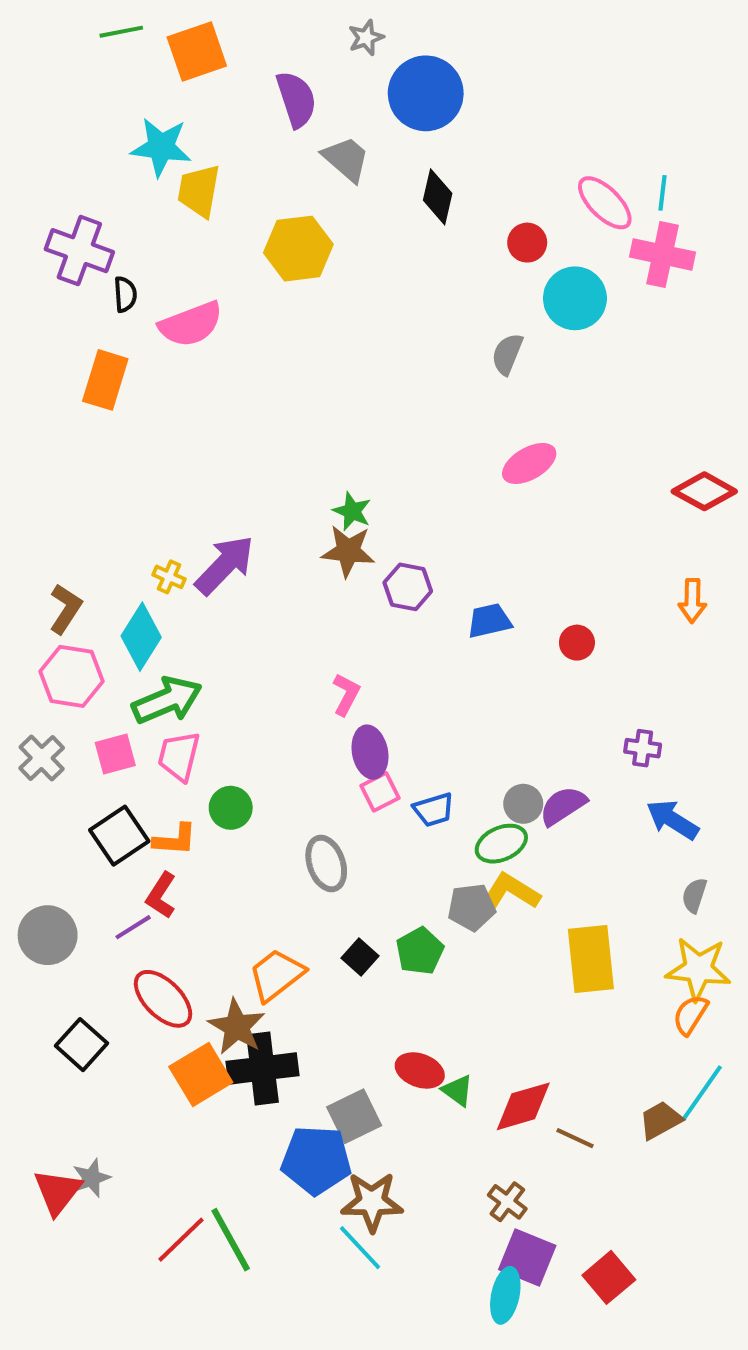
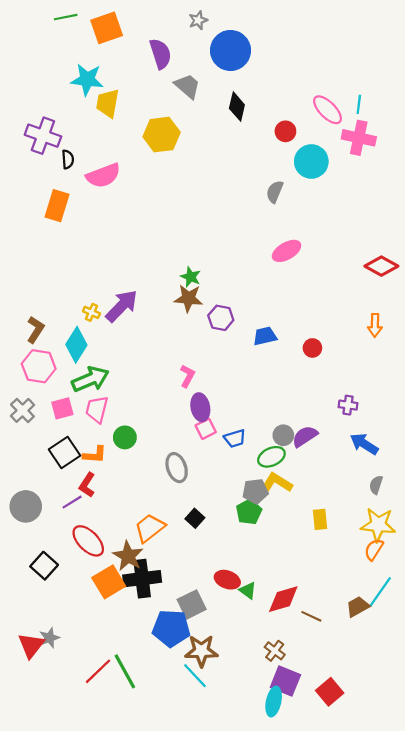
green pentagon: (420, 951) -> (249, 512), moved
yellow rectangle: (591, 959) -> (320, 519), size x0.6

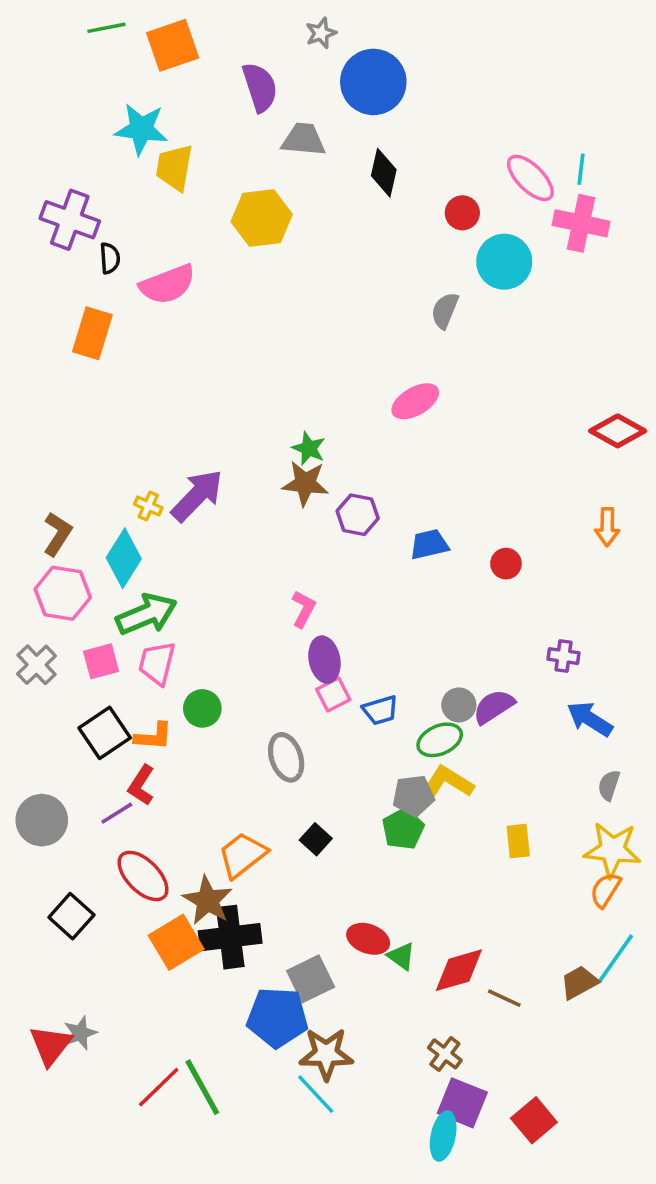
gray trapezoid: (187, 86) -> (304, 140), turned -36
pink ellipse: (287, 251) -> (415, 401), moved

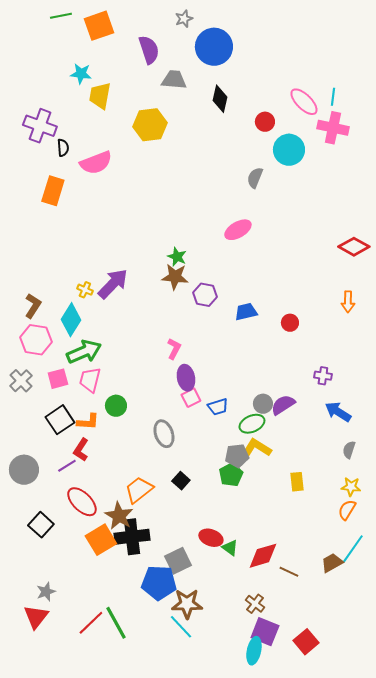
cyan star: (141, 129) -> (81, 74), size x0.7
yellow star: (612, 850) -> (351, 487), size x0.6
red triangle: (50, 1045) -> (36, 617), moved

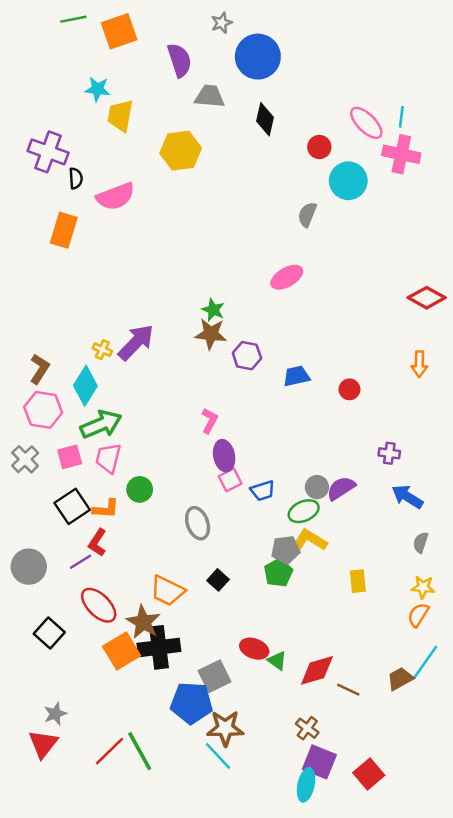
orange trapezoid: (139, 490) -> (167, 591), turned -116

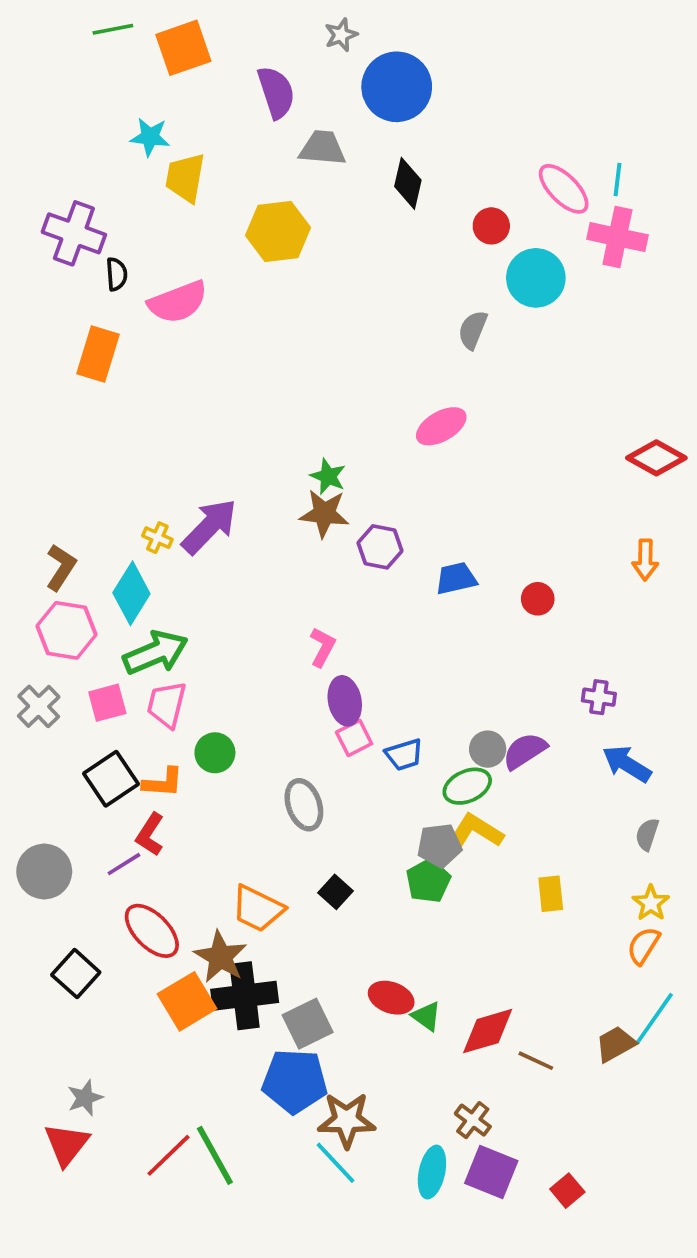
yellow star: (423, 587) -> (651, 903), turned 30
gray square: (214, 676) -> (308, 1024), moved
red square: (369, 774) -> (567, 1191), size x0.7
cyan ellipse: (306, 785) -> (432, 1172), moved

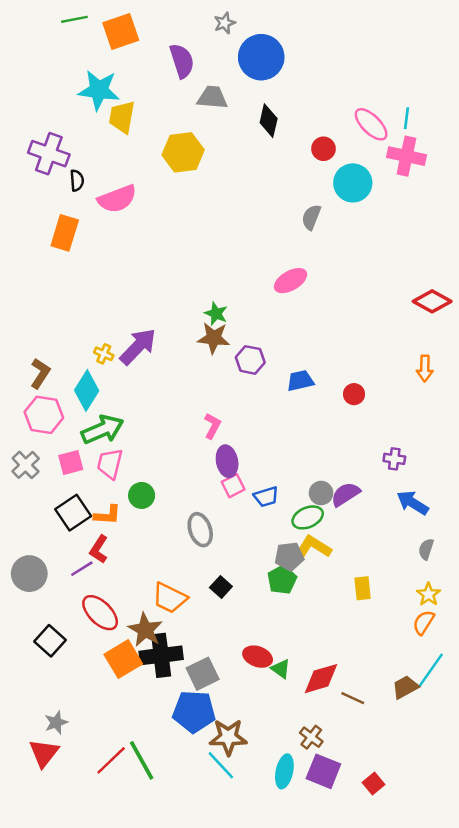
cyan star: (150, 137) -> (99, 90), size x1.6

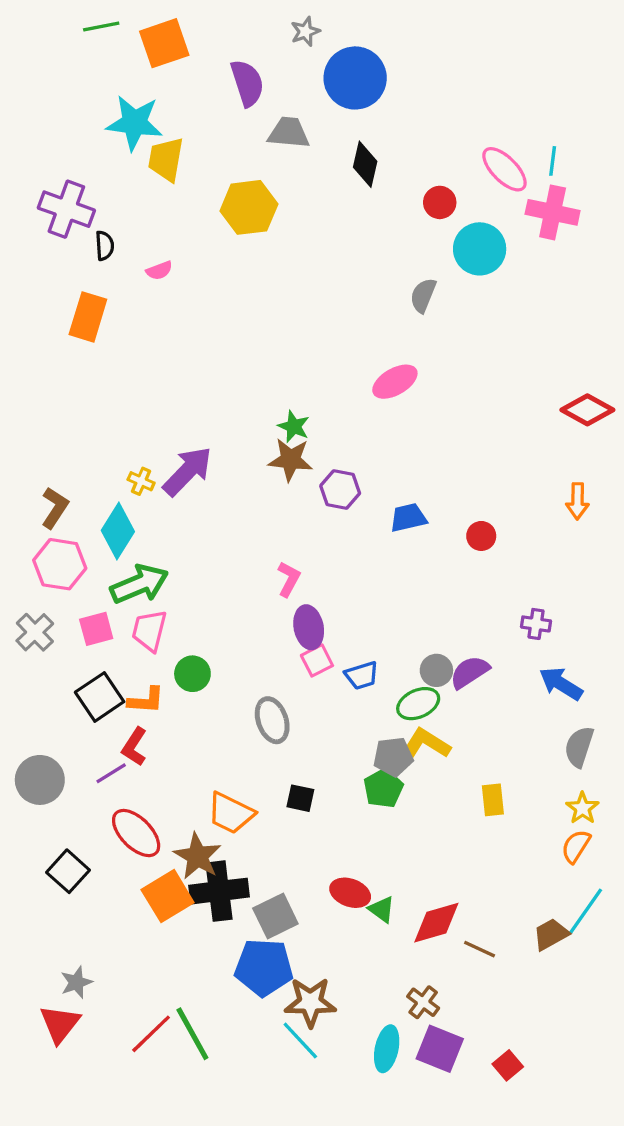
pink semicircle: (117, 199) -> (159, 270), size x0.5
gray semicircle: (426, 549) -> (579, 747), size x1.4
black square: (221, 587) -> (300, 798), turned -30

